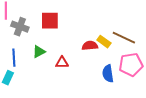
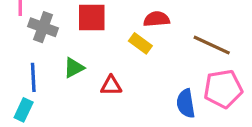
yellow rectangle: (104, 42) -> (140, 43), moved
red semicircle: (90, 46) -> (157, 19), moved

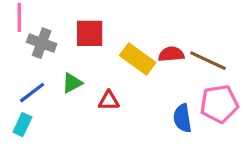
red semicircle: (157, 19) -> (171, 54), moved
yellow rectangle: (140, 43) -> (138, 59), size x1.5
blue line: (33, 77) -> (32, 93), turned 56

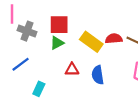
green triangle: (72, 83) -> (57, 43), moved
blue semicircle: (182, 118) -> (98, 75), moved
cyan rectangle: (22, 125) -> (39, 89), moved

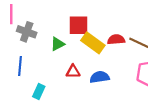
red square: (59, 25) -> (79, 25), moved
blue line: (21, 64) -> (20, 66), turned -48
blue semicircle: (98, 75) -> (100, 77), turned 90

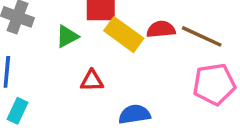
blue semicircle: (100, 77) -> (134, 114), moved
cyan rectangle: (39, 91) -> (18, 111), moved

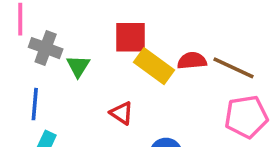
green triangle: (67, 36) -> (78, 66), moved, turned -30
red triangle: (92, 81) -> (121, 113), turned 35

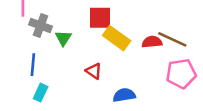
red semicircle: (192, 61) -> (152, 42), moved

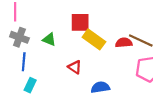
gray cross: (41, 25) -> (19, 37), moved
green triangle: (63, 38) -> (49, 39), turned -40

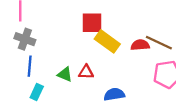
green triangle: (49, 39) -> (65, 74), moved
red triangle: (75, 67) -> (86, 72), turned -32

